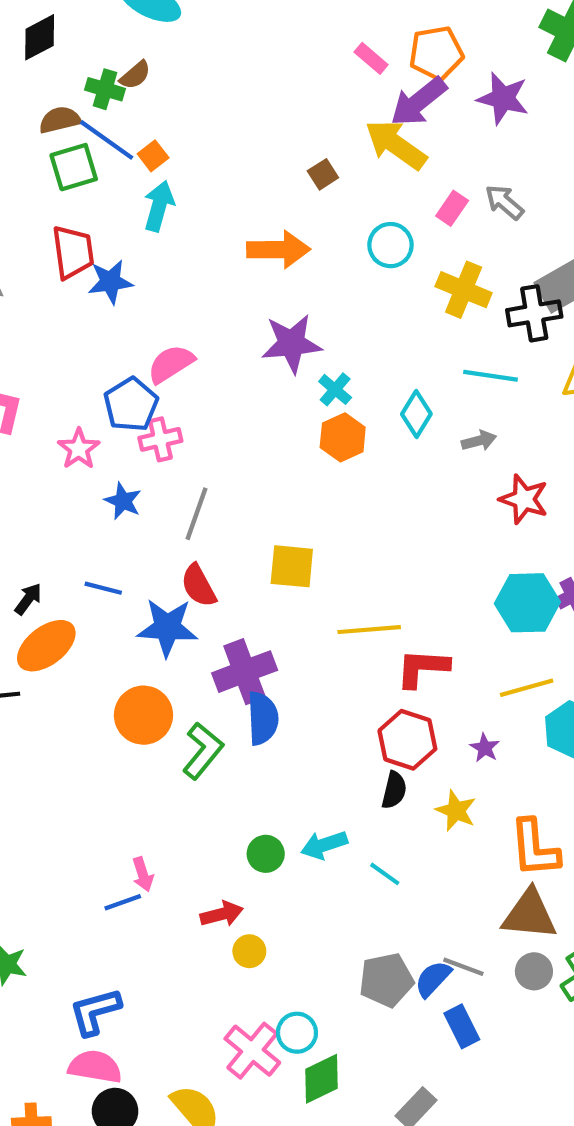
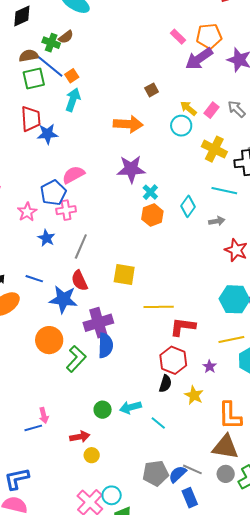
yellow arrow: (396, 145) -> (188, 108), moved, size x0.6

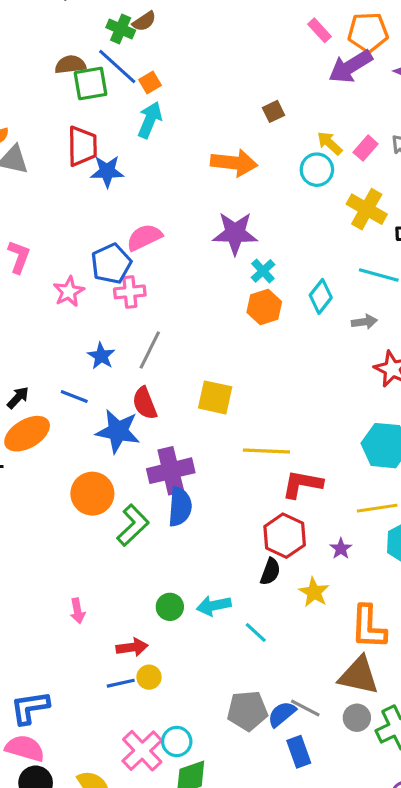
brown semicircle: (29, 56) -> (70, 65), moved
blue star: (46, 238) -> (101, 356), moved
blue line: (33, 428) -> (121, 683), moved

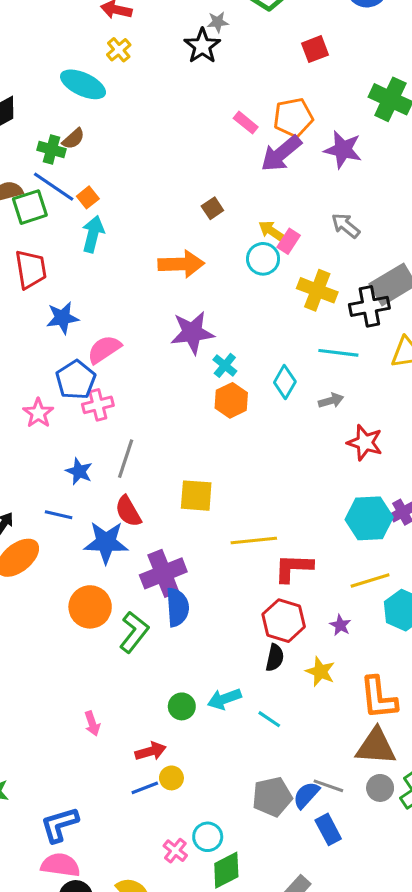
pink rectangle: (366, 148) -> (289, 241), moved
blue star: (107, 171) -> (62, 318), moved
pink cross: (142, 751) -> (175, 851), size x0.6

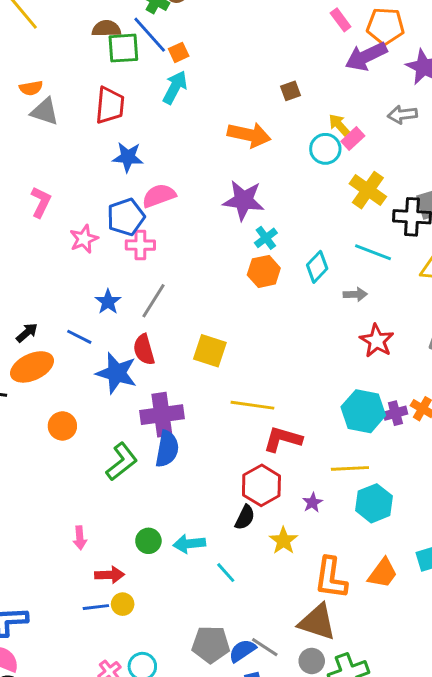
gray arrow: (346, 226) -> (402, 115), moved, turned -60
orange circle: (90, 607) -> (62, 426), moved, size x0.7
pink arrow: (92, 724) -> (80, 538), moved

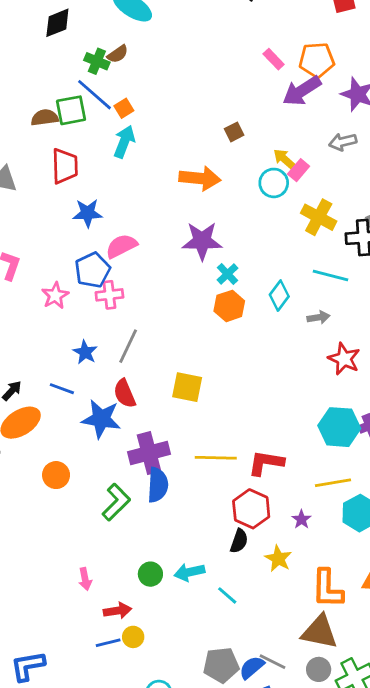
brown semicircle: (106, 29) -> (45, 118), moved
yellow line: (252, 405) -> (216, 458), moved

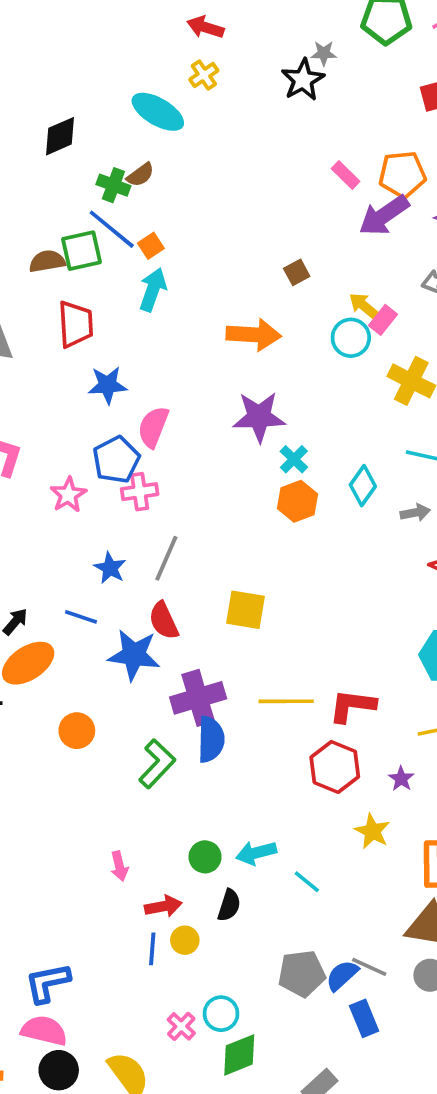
pink semicircle: (121, 246) -> (153, 427), turned -40
black semicircle: (239, 541) -> (229, 905), moved
blue line: (108, 643) -> (152, 949), turned -70

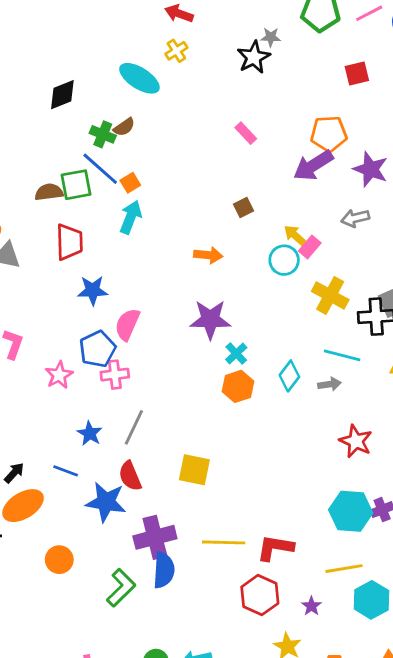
pink rectangle: (346, 175) -> (246, 133), moved
orange arrow: (254, 335) -> (208, 255), size x0.7
gray arrow: (415, 513) -> (330, 384), moved

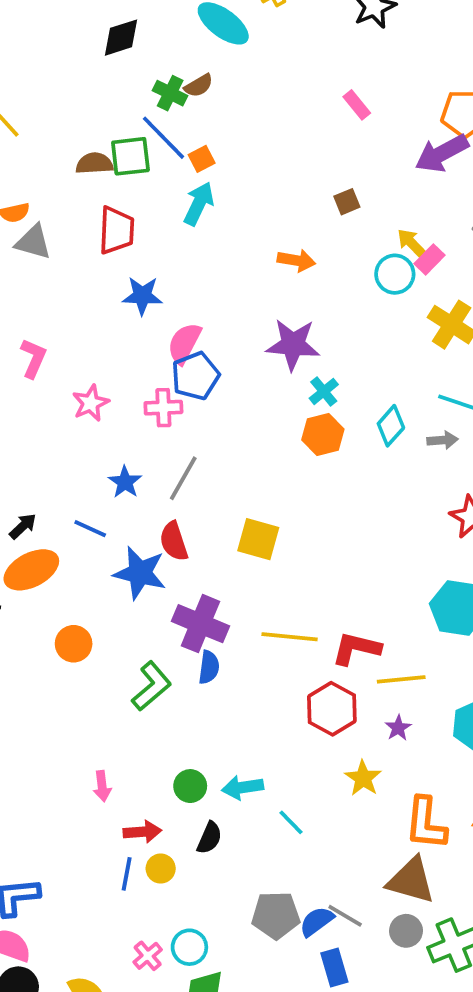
blue pentagon: (97, 349) -> (195, 376), moved
purple cross: (155, 537) -> (200, 624), turned 33
yellow line: (344, 569) -> (401, 679), moved
blue semicircle: (164, 570) -> (209, 667), size x0.7

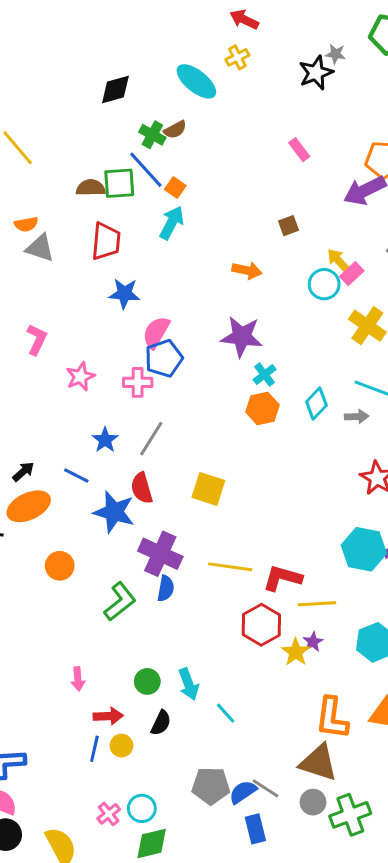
orange square: (202, 159) -> (175, 187), turned -30
yellow star: (363, 778) -> (296, 652), moved
cyan arrow: (243, 787) -> (189, 684), turned -104

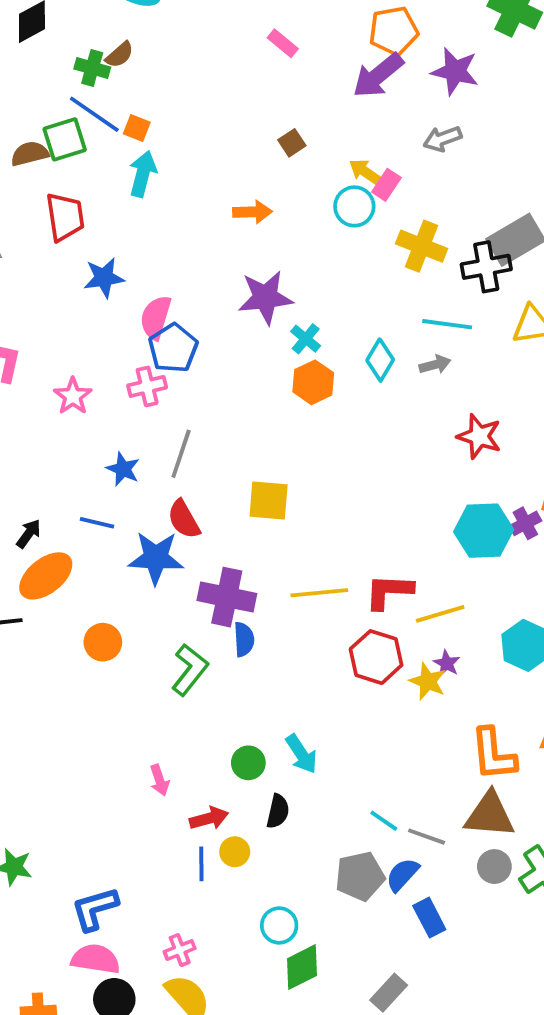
cyan line: (226, 713) -> (384, 821), moved
gray line: (265, 788) -> (427, 837), moved
pink cross: (109, 814) -> (180, 950), moved, turned 30

